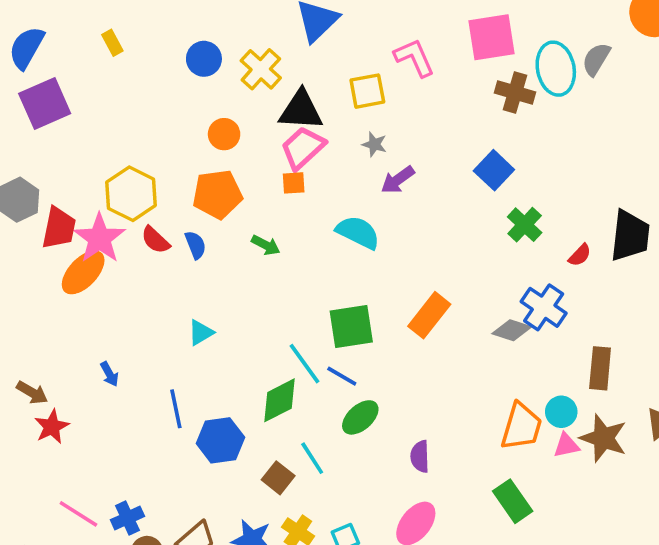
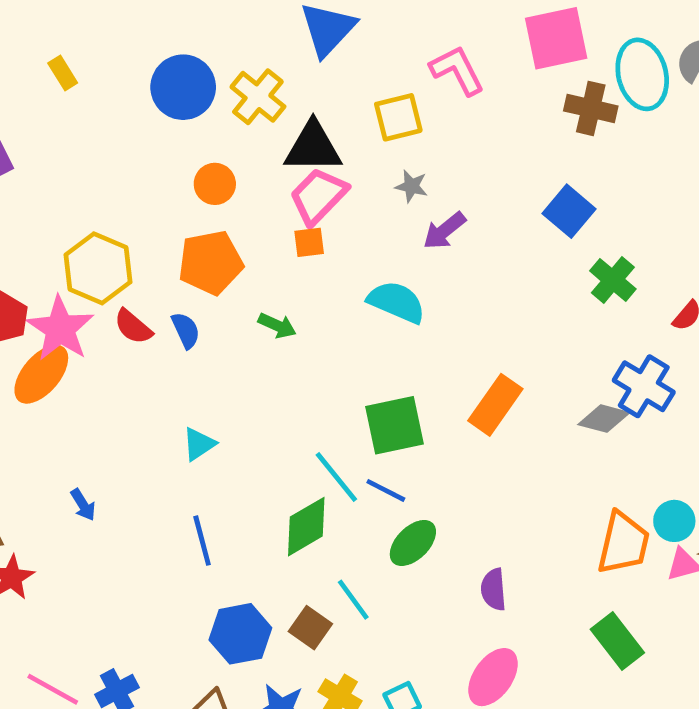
blue circle: (204, 59) -> (183, 87), size x1.4
blue line: (176, 409) -> (202, 541), moved
blue hexagon: (220, 440) -> (240, 634), moved

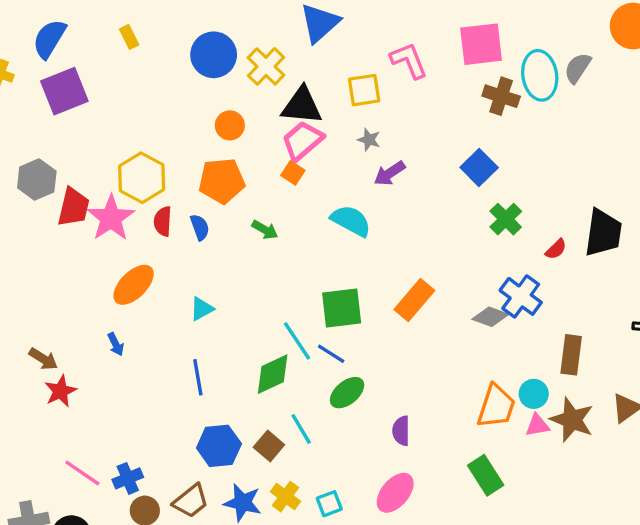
orange square: (309, 242) -> (293, 173), turned 35
red semicircle: (133, 327) -> (163, 221), turned 48
orange ellipse: (41, 374) -> (134, 285), moved

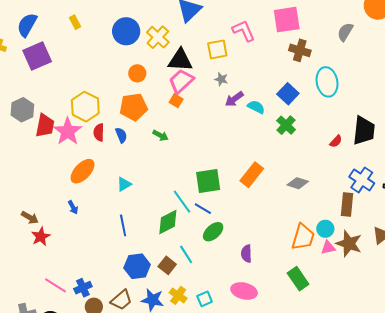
cyan ellipse: (540, 75) -> (327, 82), moved
green cross: (506, 219) -> (286, 125), moved
cyan semicircle: (351, 221) -> (256, 107), moved, size x0.7
blue cross: (521, 296) -> (362, 180), moved
pink ellipse: (395, 493) -> (244, 291), turned 65

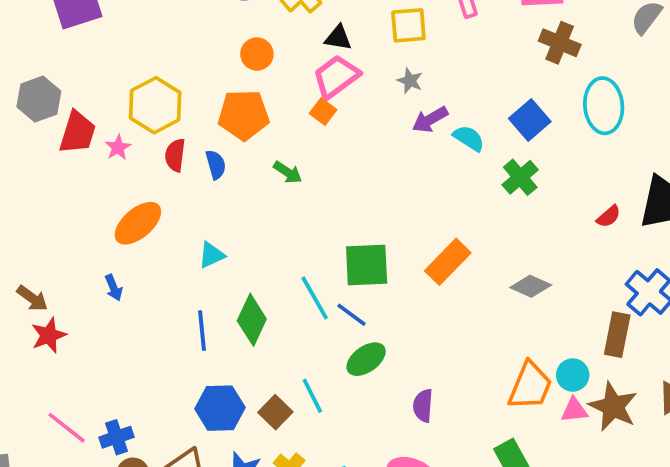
black triangle: (180, 60) -> (338, 38), size x0.6
pink star: (68, 131) -> (118, 147), size x0.5
green diamond: (168, 222) -> (252, 320), moved, turned -44

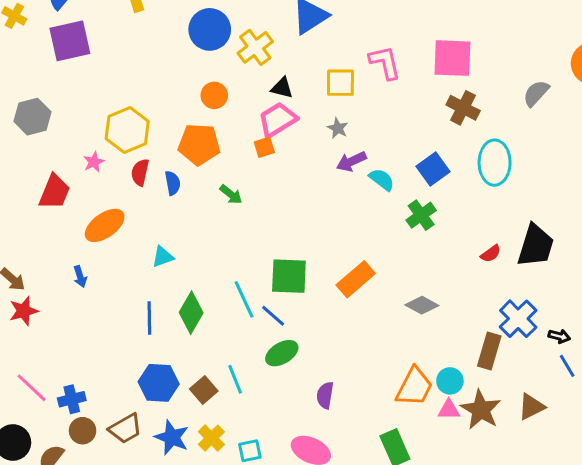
orange square: (323, 112) -> (264, 147), turned 30
red trapezoid: (77, 132) -> (54, 192), moved

